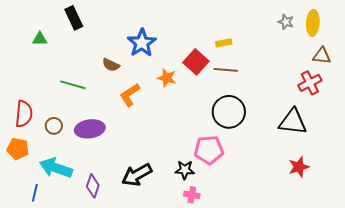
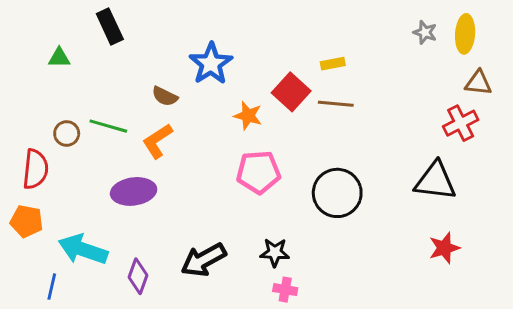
orange L-shape: (130, 95) -> (157, 141), moved
black circle: (229, 112) -> (337, 193), moved
brown circle: (54, 126) -> (67, 133), moved
pink pentagon: (209, 150) -> (258, 172), moved

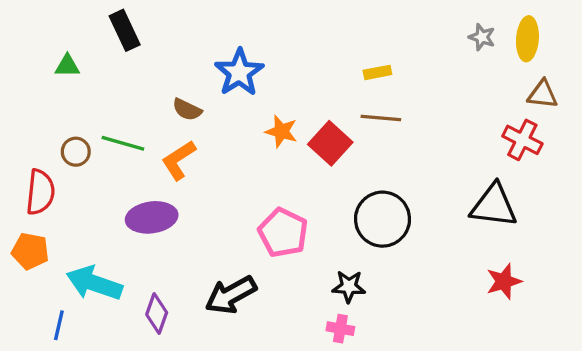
red square: (291, 92) -> (330, 143), moved
red cross: (461, 123) -> (522, 140), turned -36
pink pentagon: (258, 172) -> (283, 233), moved, turned 30
black star: (275, 252) -> (349, 287), moved
pink cross: (285, 290) -> (340, 329), moved

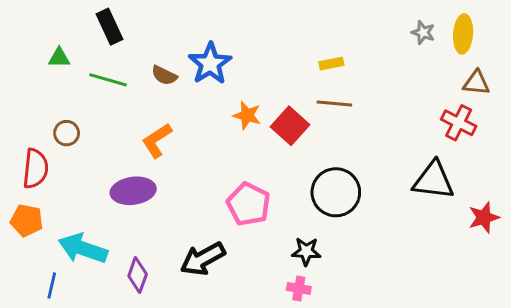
brown semicircle: (187, 110) -> (164, 75), moved
green line: (123, 143) -> (108, 80), moved
red star: (504, 281) -> (484, 217), moved

